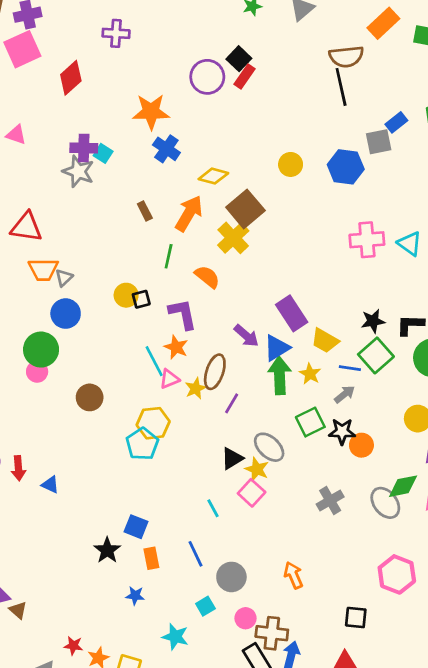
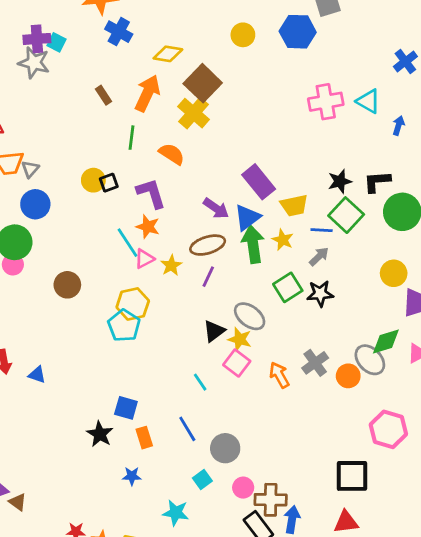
yellow trapezoid: (325, 341) -> (294, 205), turned -36
brown ellipse: (215, 372) -> (208, 245), moved, turned 60
orange circle: (361, 445) -> (348, 376), moved
orange arrow: (293, 575) -> (279, 375), moved
black square: (356, 617) -> (352, 476), size x1.5

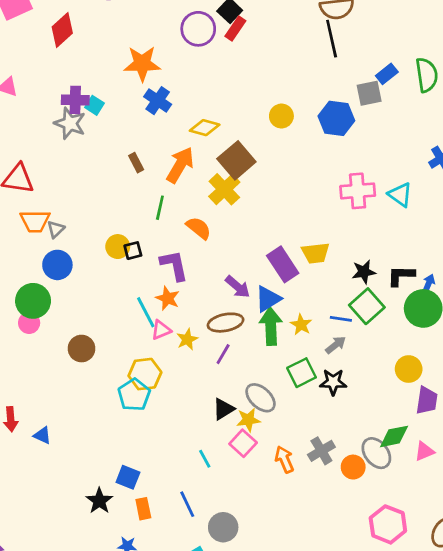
blue arrow: (398, 126) -> (428, 284), moved
yellow trapezoid: (294, 205) -> (316, 253), moved
yellow star: (240, 339) -> (248, 420), turned -30

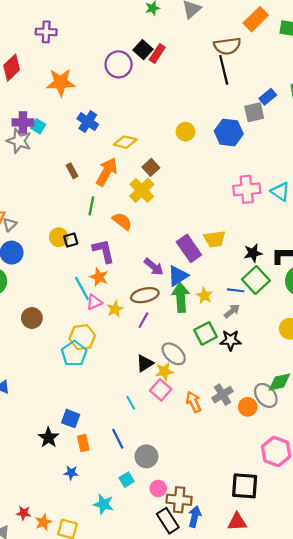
red rectangle: (235, 28) -> (157, 54), moved
orange star: (142, 64) -> (61, 82), moved
brown square: (236, 160) -> (151, 167), size x0.6

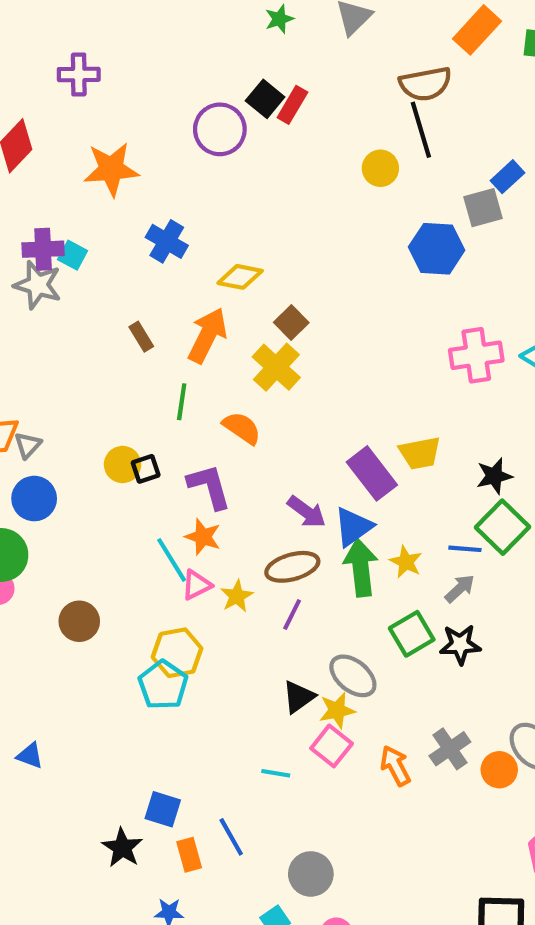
yellow circle: (185, 132) -> (380, 168), moved
cyan line: (131, 403) -> (276, 773), turned -48
blue line: (118, 439) -> (231, 837), moved

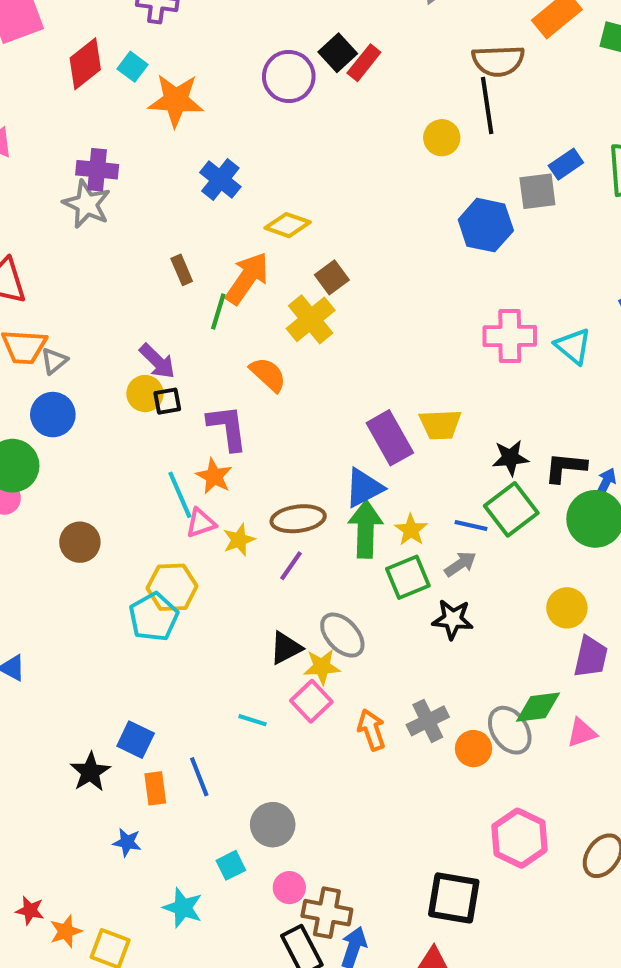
cyan square: (73, 255) -> (133, 67), moved
green line: (182, 402) -> (218, 311), moved
purple arrow: (307, 512) -> (157, 361), moved
green square: (412, 634) -> (408, 577), moved

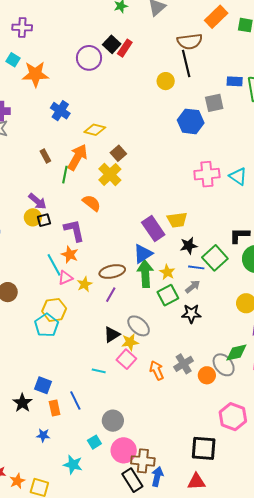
blue rectangle: (566, 164) -> (235, 81), moved, turned 42
black star: (510, 458) -> (189, 246), moved
pink circle: (289, 888) -> (124, 450), size x1.6

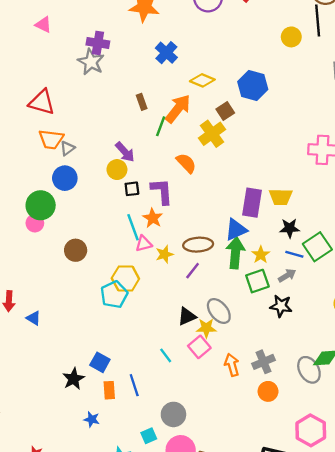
blue hexagon: (191, 121) -> (253, 85), moved
black square: (44, 220) -> (132, 189), moved
purple rectangle: (153, 228) -> (252, 203), turned 35
cyan line: (99, 371) -> (166, 355), turned 32
orange circle: (207, 375) -> (268, 391), moved

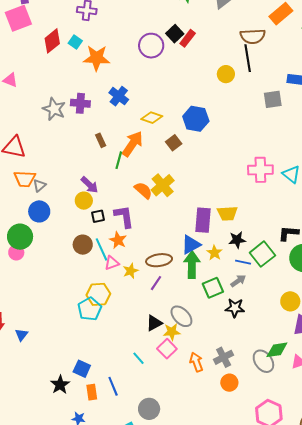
purple cross: (98, 43) -> (80, 103), moved
yellow cross: (212, 134) -> (163, 185), moved
brown circle: (76, 250) -> (83, 245), moved
yellow star: (261, 255) -> (214, 253), moved
blue triangle: (33, 318) -> (21, 335), turned 40

